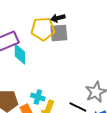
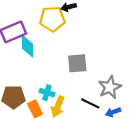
gray square: (59, 33) -> (77, 63), moved

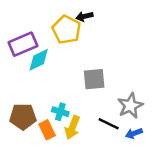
yellow pentagon: (52, 19) -> (66, 30), turned 30
cyan diamond: (27, 46) -> (39, 60), turned 65

